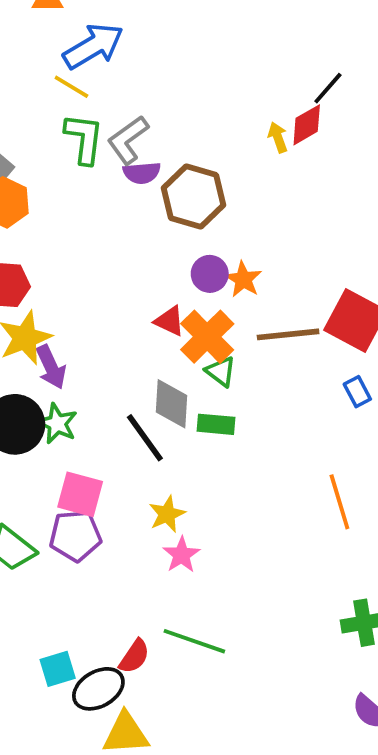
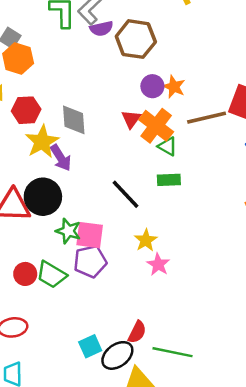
red triangle: (170, 321) -> (131, 119), turned 48
gray diamond: (171, 404) -> (74, 120), moved
green star: (57, 424) -> (68, 231), moved
green line: (194, 641) -> (172, 352), moved

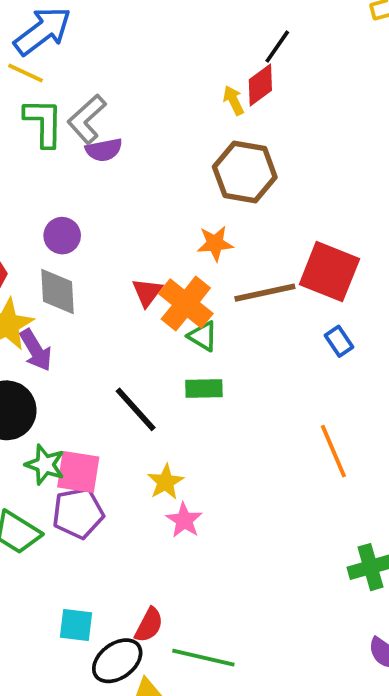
brown hexagon: (136, 39) -> (245, 172), moved
purple circle: (152, 86) -> (62, 236), moved
orange star: (174, 87) -> (215, 243), turned -30
cyan square: (90, 346) -> (76, 625), moved, turned 30

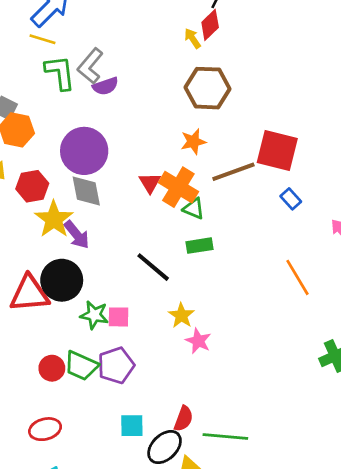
purple circle: (62, 236) -> (84, 151), size x1.8
pink square: (78, 472) -> (119, 317), size x0.7
purple pentagon: (78, 513) -> (116, 365), moved

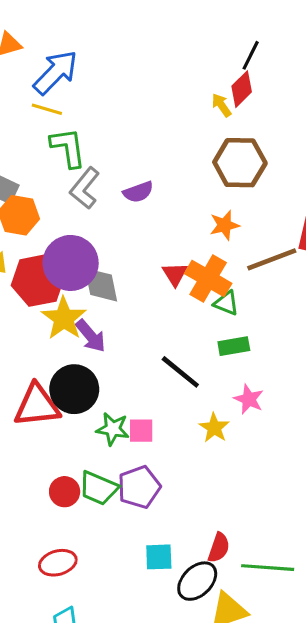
gray L-shape: (90, 66) -> (85, 188), moved
purple semicircle: (105, 86) -> (138, 192), moved
purple circle: (84, 151) -> (71, 263), moved
red hexagon: (32, 186) -> (38, 280), size x1.4
pink star: (198, 341) -> (249, 399), moved

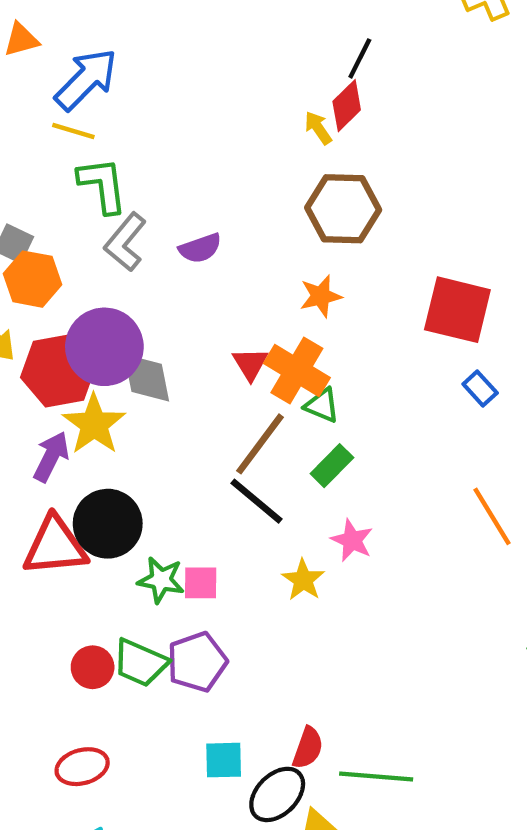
brown line: (272, 259) -> (260, 444), moved, turned -33
purple arrow: (91, 336) -> (51, 457), moved, turned -114
green rectangle: (234, 346) -> (332, 466), turned -36

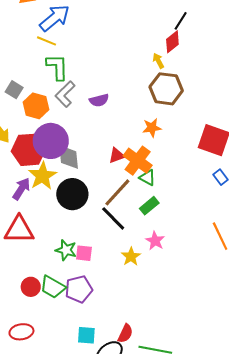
yellow arrow: (318, 128) -> (158, 61), moved
orange hexagon: (32, 279) -> (36, 106), moved
red triangle: (250, 364) -> (117, 155), turned 36
black circle: (108, 524) -> (72, 194), moved

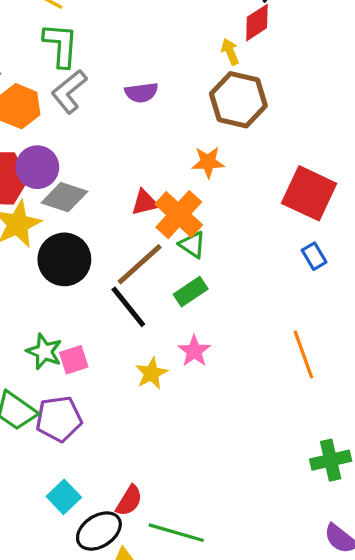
purple semicircle: (99, 100) -> (141, 93), moved
purple circle: (51, 141) -> (37, 167), size x0.7
gray diamond: (69, 157) -> (64, 197), turned -72
pink square: (84, 253) -> (74, 360), turned -30
cyan square: (86, 335) -> (64, 497), turned 36

